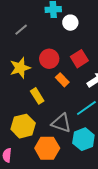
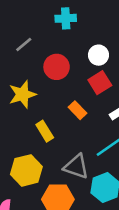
white circle: (70, 23) -> (98, 55), moved
red circle: (49, 59) -> (57, 67), moved

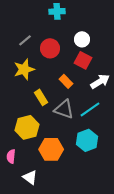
gray line: (24, 45) -> (25, 40), moved
red square: (100, 83) -> (83, 60), turned -30
gray triangle: (76, 167) -> (64, 109), moved

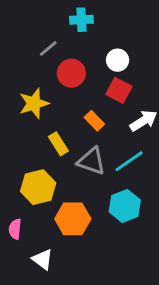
gray line: (25, 40) -> (48, 49), moved

